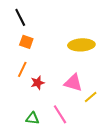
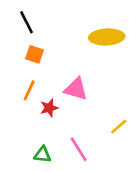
yellow ellipse: (81, 45) -> (107, 37), moved
pink triangle: (73, 83) -> (76, 89), moved

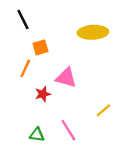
orange square: (35, 54) -> (40, 47), moved, turned -35
orange line: (29, 90) -> (25, 68), moved

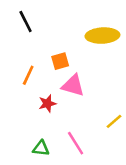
orange square: (40, 47) -> (60, 61), moved

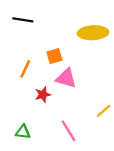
black line: (26, 21) -> (23, 20), turned -54
green triangle: (41, 148) -> (23, 132), moved

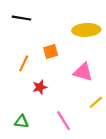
pink triangle: (66, 78) -> (83, 72), moved

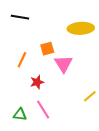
pink triangle: (83, 72) -> (64, 64), moved, turned 42
pink line: (64, 121) -> (43, 109), moved

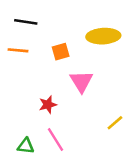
orange square: (47, 49) -> (61, 52), moved
orange line: (22, 60) -> (18, 50), moved, turned 70

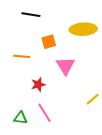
black line: (26, 22) -> (31, 15), moved
orange line: (18, 50) -> (22, 56), moved

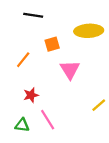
orange line: (22, 56) -> (23, 60), turned -56
red star: (38, 85) -> (31, 95), moved

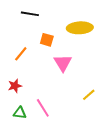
orange square: (52, 44) -> (47, 40), turned 32
red star: (31, 95) -> (15, 86), moved

